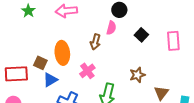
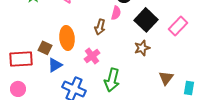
black square: (141, 35) -> (146, 20), size x1.6
pink rectangle: (173, 41) -> (178, 26), turned 48
brown star: (137, 75) -> (142, 48), moved

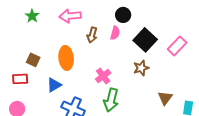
brown arrow: (100, 27) -> (92, 35), moved
brown square: (45, 48) -> (33, 60), moved
pink cross: (92, 56) -> (103, 76), moved
red rectangle: (21, 59) -> (20, 79), size x0.7

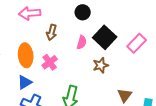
pink semicircle: (115, 33) -> (82, 42), moved
pink cross: (103, 76) -> (50, 62), moved
blue triangle: (54, 85) -> (25, 82), moved

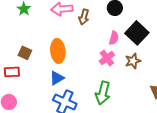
brown arrow: (52, 32) -> (84, 17), moved
pink cross: (50, 62) -> (107, 58), moved

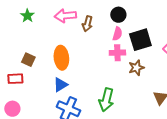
black square: (137, 33) -> (140, 40), turned 30
pink semicircle: (114, 38) -> (117, 34), moved
pink cross: (107, 58) -> (117, 53), moved, turned 35

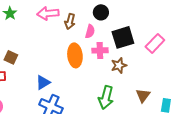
pink semicircle: (117, 34) -> (90, 31), moved
orange ellipse: (61, 58) -> (75, 55), moved
green arrow: (106, 100) -> (106, 97), moved

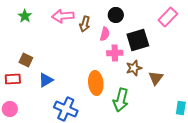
pink rectangle: (155, 43) -> (168, 17), moved
orange ellipse: (75, 55) -> (96, 83), moved
blue triangle: (43, 82) -> (46, 80), moved
brown triangle: (143, 95) -> (156, 78), moved

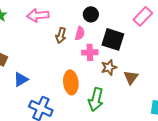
brown arrow: (85, 24) -> (61, 35), moved
black square: (138, 40) -> (113, 39), turned 35

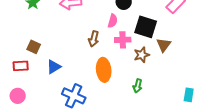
brown arrow: (61, 35) -> (94, 39), moved
brown triangle: (131, 77) -> (164, 45), moved
green arrow: (96, 99) -> (138, 86), moved, size x0.6

